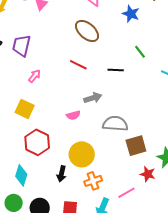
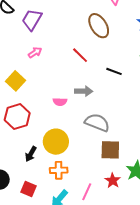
pink line: (126, 193) -> (87, 192), turned -54

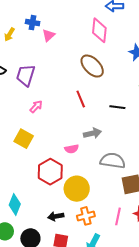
red line: (80, 55) -> (81, 99), turned 36
red hexagon: (17, 117) -> (50, 172), moved
black arrow: (31, 154) -> (56, 216), moved, turned 63
pink line: (87, 192) -> (118, 216), moved

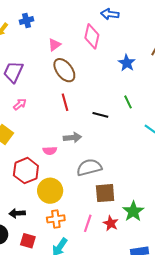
blue cross: (33, 23) -> (26, 20), turned -32
pink triangle: (49, 35) -> (54, 45), moved
brown ellipse: (92, 66) -> (64, 70), moved
gray semicircle: (113, 161) -> (89, 167), turned -30
black arrow: (56, 216) -> (17, 213), moved

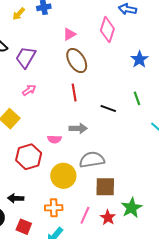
yellow circle: (50, 191) -> (63, 176), moved

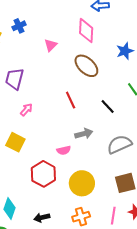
blue star: (139, 59) -> (125, 51), turned 30
brown ellipse: (77, 61) -> (86, 66), moved
black line: (108, 108) -> (108, 107), turned 42
gray semicircle: (92, 160) -> (119, 144), moved

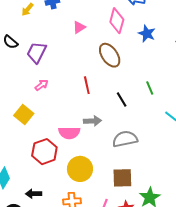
blue star: (125, 51) -> (147, 34), moved, turned 30
pink semicircle: (64, 150) -> (69, 133), size x1.5

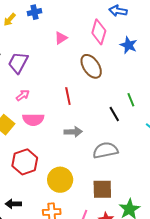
black line: (122, 99) -> (114, 114), moved
pink semicircle: (69, 133) -> (33, 120), moved

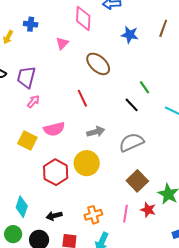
blue cross: (34, 12) -> (31, 24), turned 32
pink diamond: (99, 32) -> (83, 18), moved
pink arrow: (23, 95) -> (33, 101), moved
yellow circle: (60, 180) -> (87, 163), moved
brown square: (102, 189) -> (137, 181), turned -30

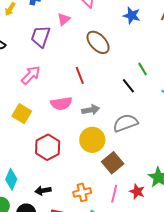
purple trapezoid: (26, 77) -> (41, 36), moved
pink arrow: (33, 101) -> (31, 75), size x1.5
pink semicircle: (54, 129) -> (61, 103), moved
yellow circle: (87, 163) -> (92, 140), moved
brown square: (137, 181) -> (113, 163), moved

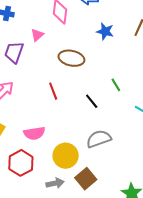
brown ellipse: (98, 42) -> (71, 58), turned -35
black line: (128, 86) -> (92, 101), moved
pink semicircle: (61, 103) -> (34, 133), moved
gray arrow: (91, 110) -> (55, 183), moved

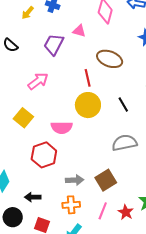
pink triangle: (37, 35) -> (79, 31), turned 48
red line: (53, 91) -> (88, 78), moved
yellow circle: (66, 156) -> (88, 105), moved

